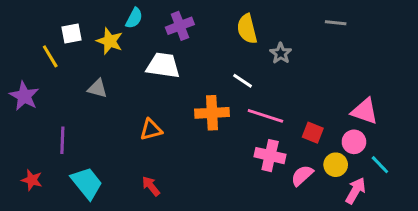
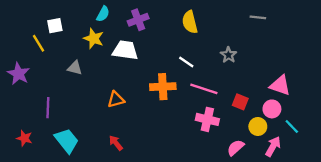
yellow star: (110, 41) -> (94, 39), moved
gray star: (281, 53) -> (228, 55), moved
pink semicircle: (302, 175) -> (236, 148), moved

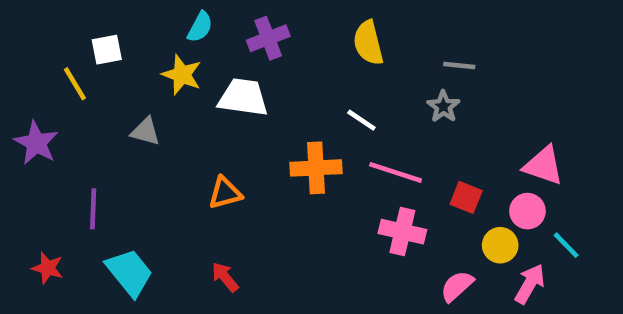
gray line: (258, 17) -> (459, 66), moved

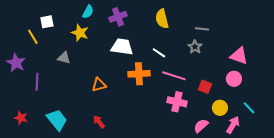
white trapezoid: (243, 97) -> (122, 47), moved
pink triangle: (543, 166) -> (239, 56), moved
purple line: (93, 209) -> (37, 82), moved
pink circle: (527, 211) -> (234, 79), moved

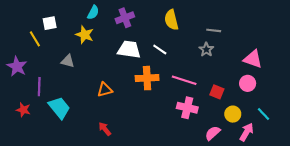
white line: (159, 53) -> (160, 49), moved
red star: (21, 118) -> (23, 110), moved
cyan trapezoid: (57, 120) -> (59, 108), moved

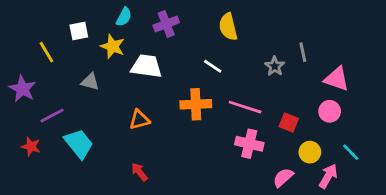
white square: (50, 23) -> (79, 31), moved
gray line: (214, 30) -> (303, 52), moved, turned 72
white trapezoid: (129, 49) -> (146, 66), moved
purple line: (39, 87) -> (52, 116), turned 60

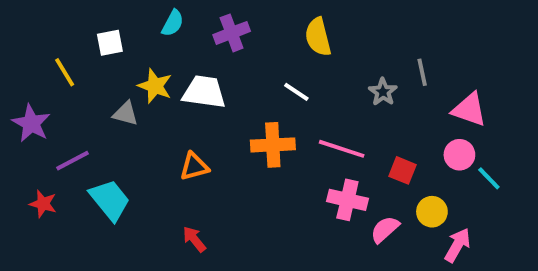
yellow star: (113, 46) -> (155, 86), moved
cyan line: (351, 152) -> (489, 178), moved
pink semicircle: (283, 178) -> (385, 229), moved

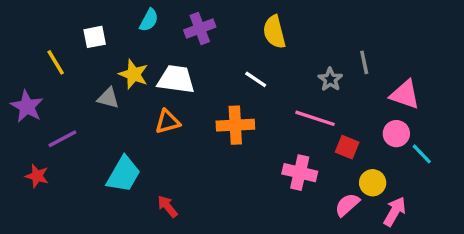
pink line: (342, 149) -> (315, 118), moved
orange triangle: (194, 167) -> (168, 122), moved
cyan trapezoid: (110, 200) -> (123, 174), moved, turned 69
pink semicircle: (385, 229) -> (347, 205), moved

